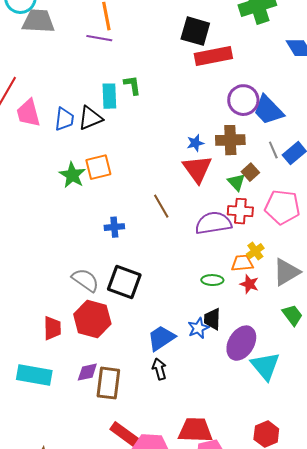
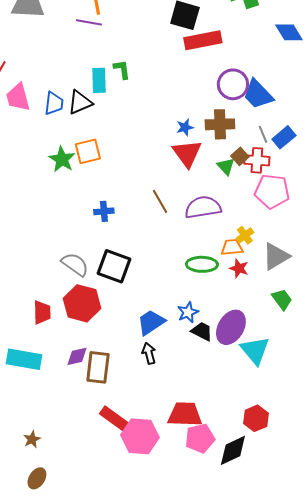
brown line: (161, 206) -> (160, 201), moved
red cross: (240, 211) -> (257, 160), moved
green ellipse: (212, 280) -> (202, 264), size x1.4
black trapezoid: (212, 319) -> (202, 331), moved, turned 115

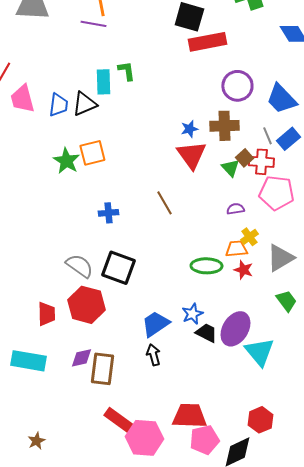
blue trapezoid: (258, 94) -> (281, 99), moved
purple semicircle: (203, 207) -> (235, 209), moved, size x0.5

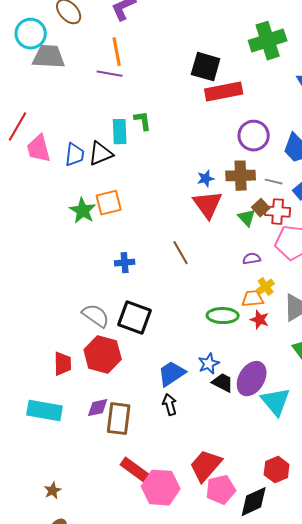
gray line: (267, 136) -> (274, 182), moved, turned -54
red trapezoid: (189, 416) -> (206, 466), turned -51

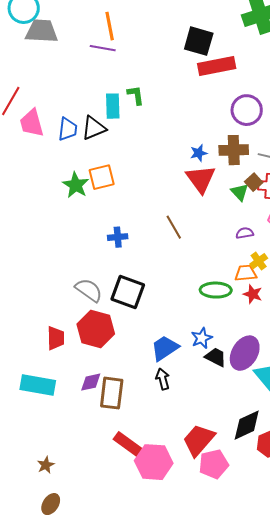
black diamond: (254, 502) -> (247, 425), moved

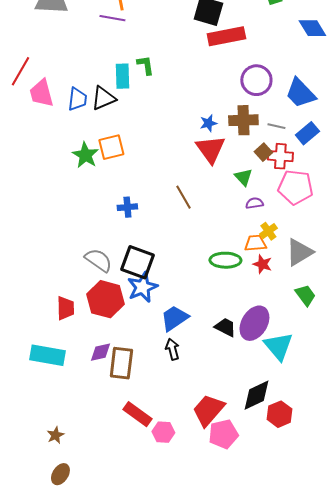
green triangle: (240, 192) -> (243, 177), moved
blue star: (202, 338) -> (142, 287), moved, size x1.4
pink hexagon: (154, 462) -> (163, 432), size x0.6

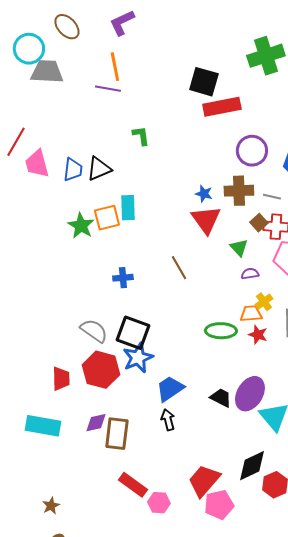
cyan rectangle: (122, 76) -> (128, 208), moved
blue star: (208, 123) -> (204, 194), turned 30

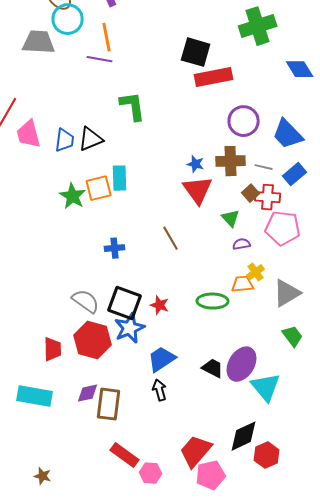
cyan circle: (29, 49) -> (68, 19), moved
green L-shape: (141, 136) -> (133, 106), size x1.5
red star: (258, 335) -> (160, 305), moved
brown star: (51, 506) -> (43, 476), turned -30

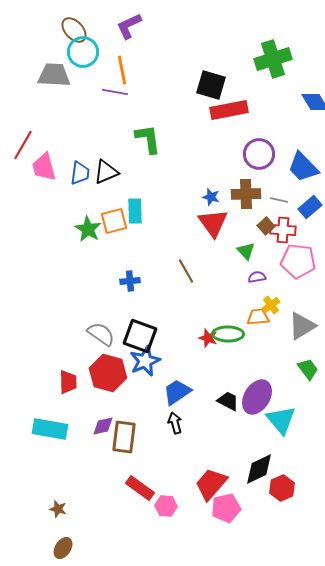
red star: (160, 305) -> (208, 338), moved

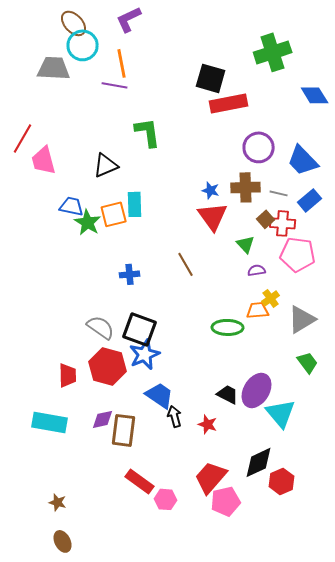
blue trapezoid: (80, 173) -> (72, 206), moved, turned -85
red star: (208, 338) -> (208, 424), moved
blue trapezoid: (177, 392) -> (160, 395), moved, turned 68
brown ellipse: (63, 548) -> (63, 541), turned -60

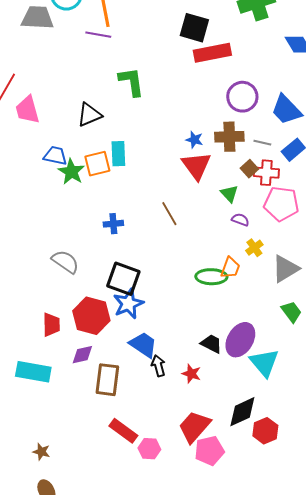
purple semicircle: (257, 270) -> (240, 220), turned 30
orange trapezoid: (258, 310) -> (230, 268), moved, turned 115
gray semicircle: (101, 327) -> (65, 262), moved
purple diamond: (103, 419) -> (82, 355), moved

